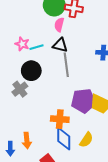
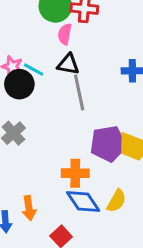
cyan line: (37, 47) -> (34, 70), turned 48
black circle: (31, 71) -> (19, 84), moved
blue diamond: (64, 139) -> (83, 201), turned -30

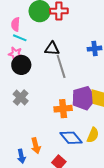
pink semicircle: (65, 34) -> (16, 24), moved
cyan line: (34, 70) -> (20, 38), moved
orange cross: (75, 173) -> (63, 109), moved

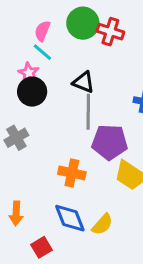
purple pentagon: (84, 98) -> (110, 142), moved

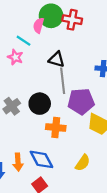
pink semicircle: (42, 31) -> (39, 25), moved
black circle: (32, 92) -> (40, 104), moved
blue diamond: (70, 218) -> (41, 159), moved

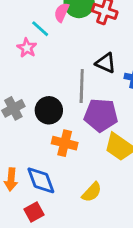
black triangle: (57, 59) -> (106, 63), moved

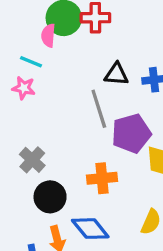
black circle: (49, 110) -> (50, 197), moved

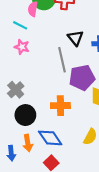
black triangle: (116, 74) -> (75, 38), turned 42
pink star: (24, 88) -> (22, 47), moved

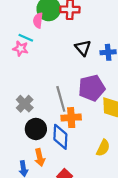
pink star: (22, 47) -> (21, 49), moved
gray line: (62, 60) -> (61, 99), moved
blue diamond: (50, 138) -> (60, 137), moved, turned 40

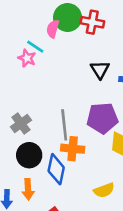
yellow semicircle: (103, 148) -> (104, 190), turned 35

